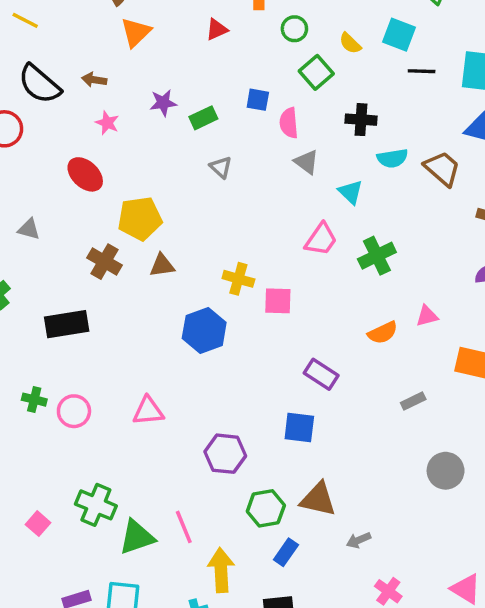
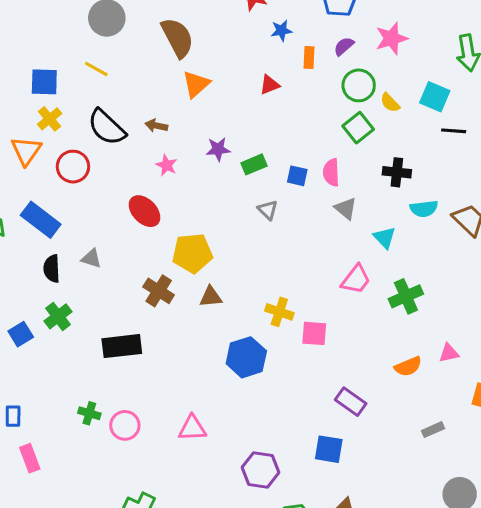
green circle: (294, 29) -> (359, 85), moved, size x1.4
blue square: (258, 100) -> (297, 176), moved

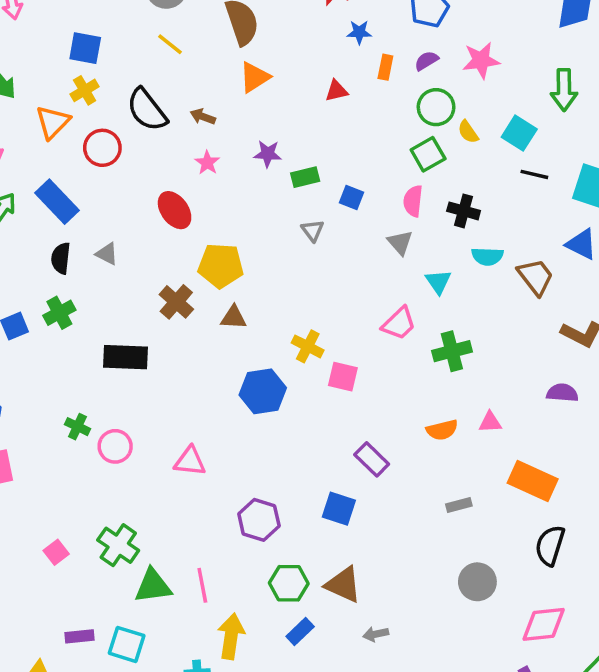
yellow line: (96, 69) -> (170, 44), moved
pink semicircle: (331, 172) -> (413, 201), moved

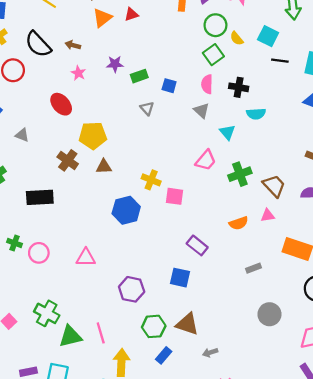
red triangle: (337, 91) -> (131, 14), moved
brown trapezoid: (536, 277) -> (274, 186), moved

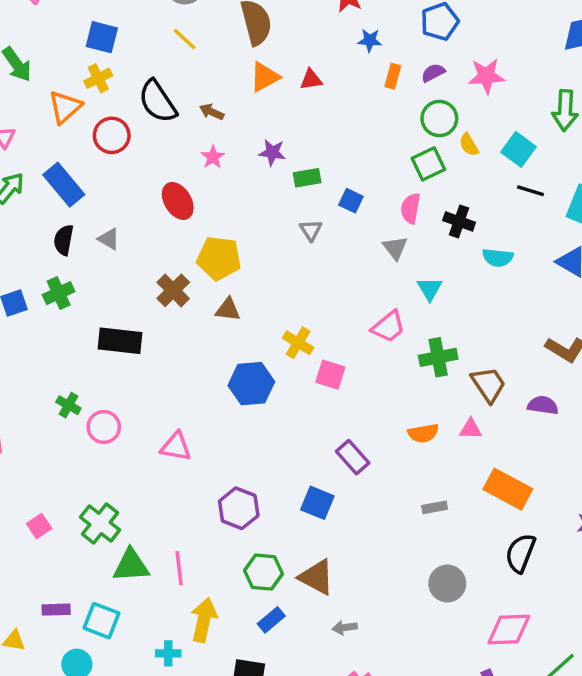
cyan semicircle: (256, 114) -> (498, 258), moved

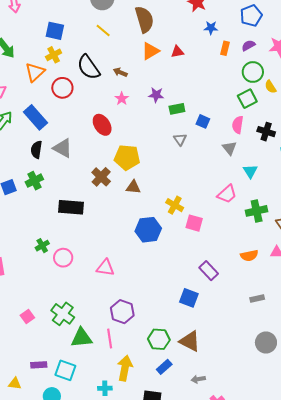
gray triangle: (109, 239) -> (63, 148), size x1.5
green cross: (68, 405) -> (42, 246), turned 32
purple hexagon: (239, 508) -> (122, 312), moved
gray arrow: (345, 628) -> (198, 379), moved

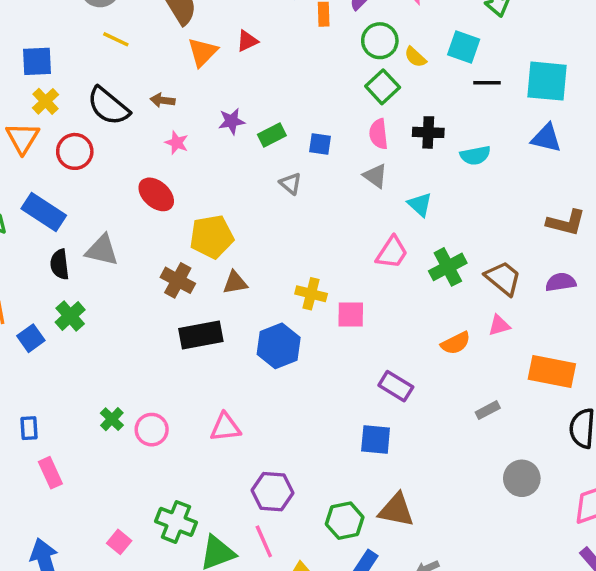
black rectangle: (71, 207) -> (201, 335), moved

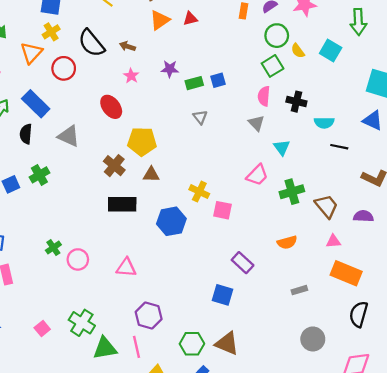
black line: (487, 83) -> (339, 147), moved
blue square: (320, 144) -> (218, 80), moved, turned -35
black semicircle: (60, 264) -> (26, 134), moved
pink triangle: (499, 325) -> (333, 241), moved

